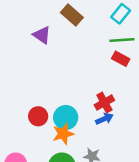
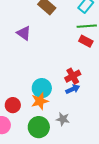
purple triangle: (42, 35) -> (24, 33), moved
red circle: (38, 116) -> (13, 105), moved

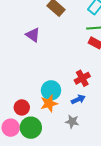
blue arrow: (73, 89) -> (78, 99), moved
green circle: (39, 127) -> (31, 128), moved

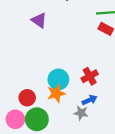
red cross: (82, 78) -> (90, 76), moved
blue arrow: (78, 99) -> (90, 100), moved

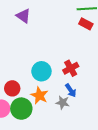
orange star: (56, 93) -> (39, 95), moved, turned -30
blue arrow: (90, 100) -> (71, 90), turned 80

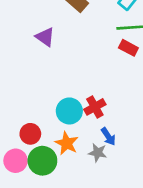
red cross: (71, 68) -> (95, 107), moved

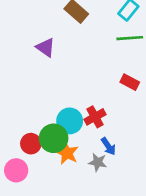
red rectangle: (128, 48) -> (130, 82), moved
green circle: (42, 161) -> (54, 138), moved

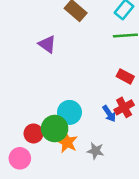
red cross: (95, 117) -> (124, 107), moved
blue arrow: (108, 146) -> (109, 114), moved

